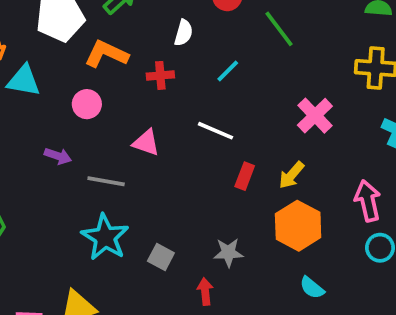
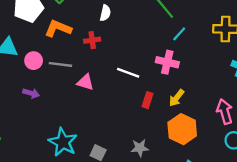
cyan line: (228, 71) -> (179, 34), moved
pink circle: (87, 104) -> (34, 61), moved
pink cross: (315, 116) -> (167, 62), moved, turned -30
gray line: (106, 181) -> (60, 64), moved

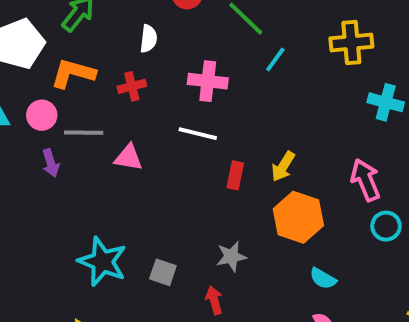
pink circle: (34, 61) -> (42, 115), moved
pink cross: (167, 62) -> (208, 81), moved
purple arrow: (31, 93) -> (51, 163), moved, turned 63

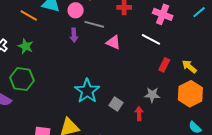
yellow arrow: (283, 166) -> (189, 66), turned 84
gray star: (231, 256) -> (152, 95), moved
red arrow: (214, 300) -> (139, 114), moved

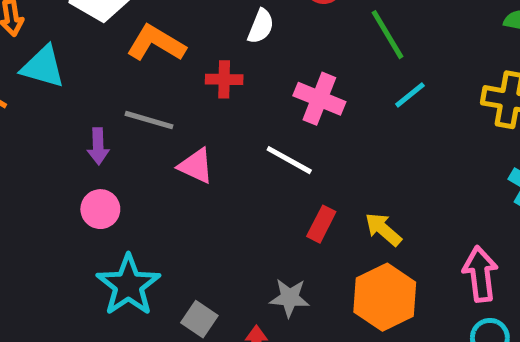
pink circle: (76, 10) -> (100, 209), moved

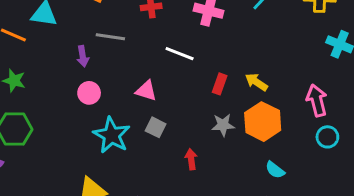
white line: (289, 160) -> (180, 54), moved
pink triangle: (196, 166) -> (146, 91), moved
gray star: (290, 298) -> (223, 125), moved
gray square: (199, 319) -> (156, 127), moved

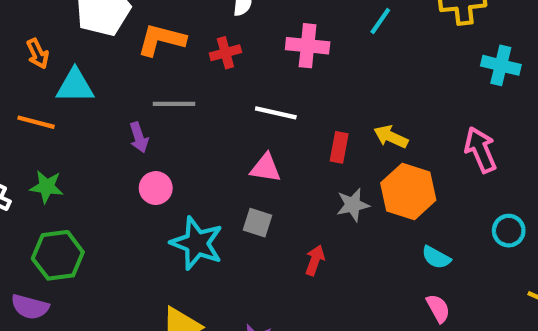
pink triangle: (146, 91) -> (266, 168), moved
cyan circle: (327, 137) -> (509, 231), moved
red arrow: (191, 159) -> (315, 260), turned 36

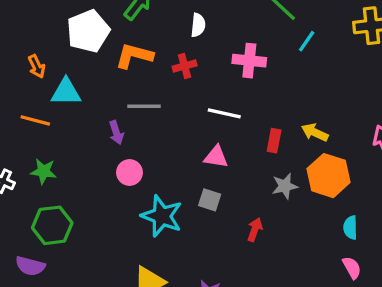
cyan semicircle: (436, 257) -> (350, 228), turned 60

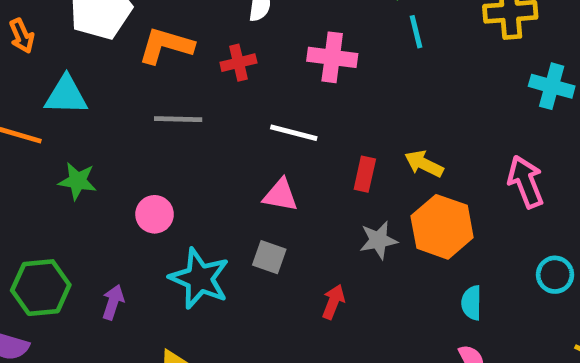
cyan line: (307, 41) -> (416, 32), turned -50
orange arrow: (37, 66) -> (22, 36), moved
purple arrow: (116, 133) -> (113, 302), moved, turned -145
green star: (43, 171) -> (77, 181), moved

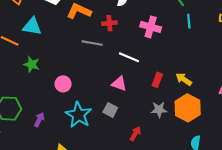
gray line: (178, 119) -> (92, 43), moved

